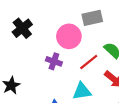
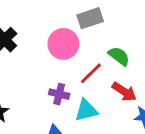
purple cross: (54, 61) -> (59, 94), moved

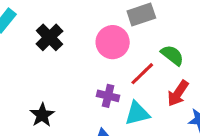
red arrow: (124, 92) -> (178, 93), turned 90

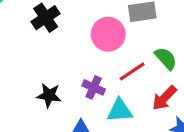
black star: (42, 115) -> (49, 95), moved, turned 30

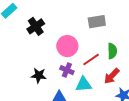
pink circle: (108, 34) -> (67, 46), moved
green semicircle: (166, 58) -> (112, 51), turned 42

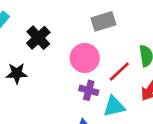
gray rectangle: (97, 22) -> (103, 21), moved
black star: (39, 75) -> (17, 73), moved

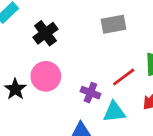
pink circle: (85, 58) -> (46, 76), moved
black star: (17, 73) -> (15, 89), moved, turned 30

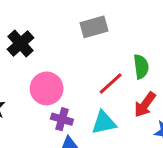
pink circle: (46, 76) -> (47, 88), moved
purple cross: (90, 93) -> (62, 119), moved

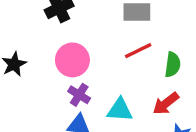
red line: (111, 84) -> (138, 51), moved

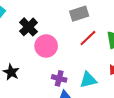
pink circle: (72, 60) -> (46, 46), moved

